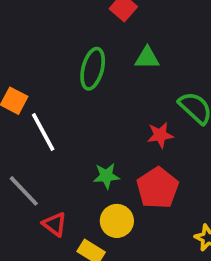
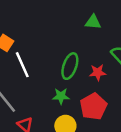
green ellipse: (93, 69) -> (70, 66), moved

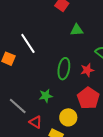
white line: (22, 65) -> (28, 43), moved
green star: (61, 96) -> (46, 96), moved

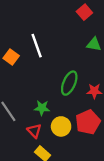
yellow circle: (68, 117) -> (61, 126), moved
red triangle: (36, 122) -> (34, 131), moved

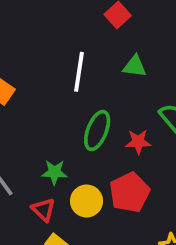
white line: (37, 46) -> (79, 72), moved, turned 30

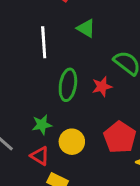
green triangle: (135, 66) -> (86, 28), turned 36
red pentagon: (130, 192) -> (120, 137), moved

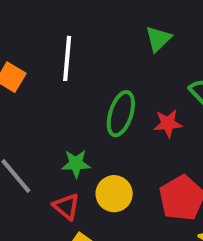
green triangle: (86, 28) -> (158, 39), turned 36
white line: (44, 42) -> (67, 58), moved

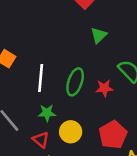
white line: (67, 58) -> (41, 78), moved

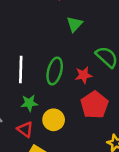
red pentagon: (113, 135) -> (94, 105), moved

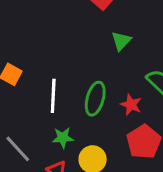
red star: (84, 75) -> (131, 105), turned 30

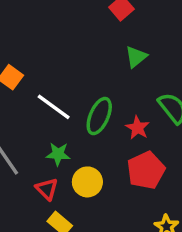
white line: (53, 96) -> (54, 107), turned -64

